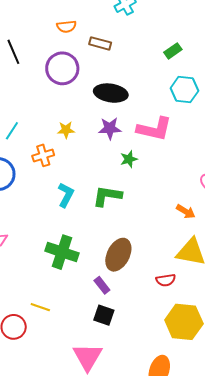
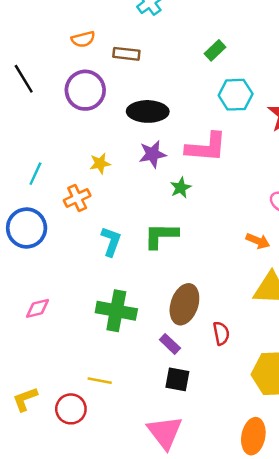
red semicircle: (166, 280) -> (221, 333), moved, turned -84

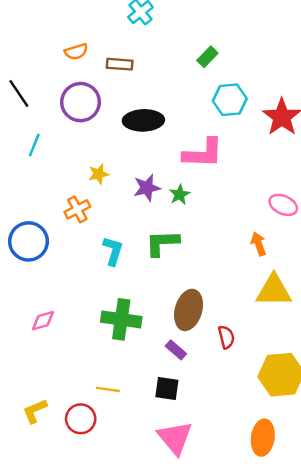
purple star: (153, 154) -> (147, 188), moved
cyan line: (35, 174) -> (34, 145), moved
orange arrow: (258, 241) -> (259, 244), turned -130
black square: (177, 379) -> (167, 389), moved

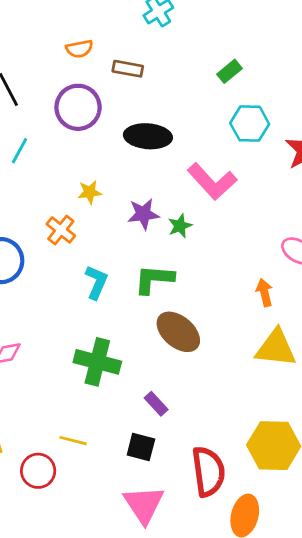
pink L-shape: (203, 153) -> (212, 181), turned 39
orange cross: (77, 209) -> (61, 230), turned -30
brown ellipse: (189, 310) -> (178, 332), moved, turned -72
red semicircle: (226, 337) -> (208, 472), moved, size x1.8

